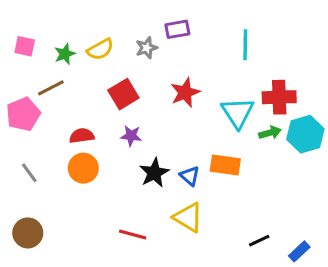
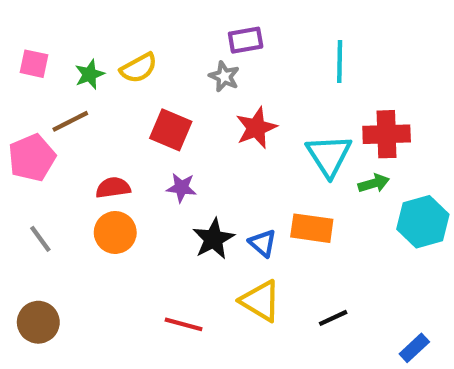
gray star: (147, 48) -> (224, 76), moved, turned -30
red square: (123, 94) -> (171, 130), turned -36
cyan hexagon: (305, 134) -> (423, 222), moved
black line: (259, 241) -> (333, 318), moved

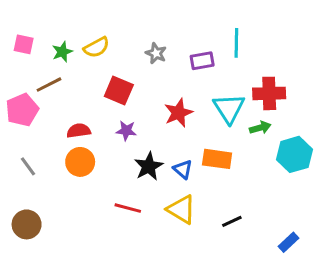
purple rectangle: (246, 40) -> (202, 61), moved
red star: (256, 128) -> (178, 113), moved
red line: (184, 324) -> (128, 208), moved

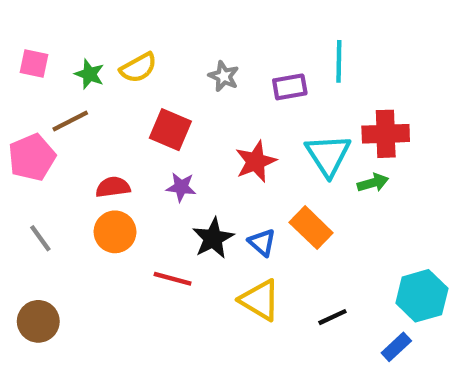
green star: (62, 52) -> (89, 74), turned -30
cyan hexagon: (294, 154) -> (422, 296), moved
orange rectangle: (217, 159) -> (311, 228), turned 36
red line: (128, 208) -> (173, 279), moved
blue rectangle: (288, 242) -> (396, 347), moved

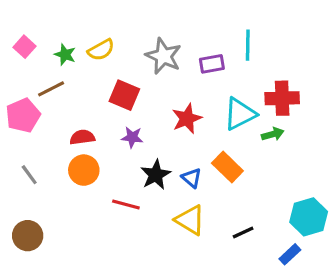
pink square: (34, 63) -> (24, 47), turned 30
gray star: (224, 76) -> (163, 56), size x1.6
cyan triangle: (328, 155) -> (240, 114), turned 36

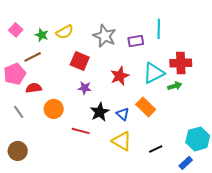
red semicircle: (82, 137) -> (34, 88), moved

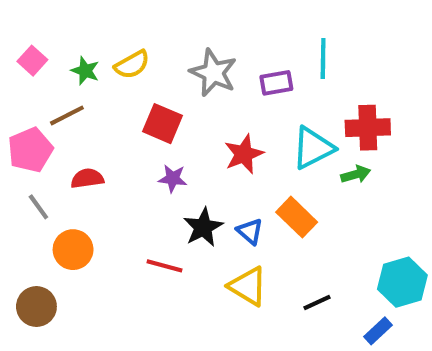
red semicircle: (34, 88) -> (87, 178), moved
orange circle: (54, 109) -> (73, 250), moved
gray line: (19, 112) -> (38, 207), moved

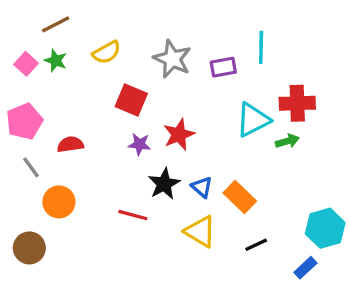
pink square: (32, 61) -> (26, 64), moved
green star: (85, 71) -> (56, 61), moved
brown line: (67, 115) -> (56, 24), moved
red star: (244, 154) -> (179, 135), moved
orange rectangle: (297, 217) -> (240, 197), moved

